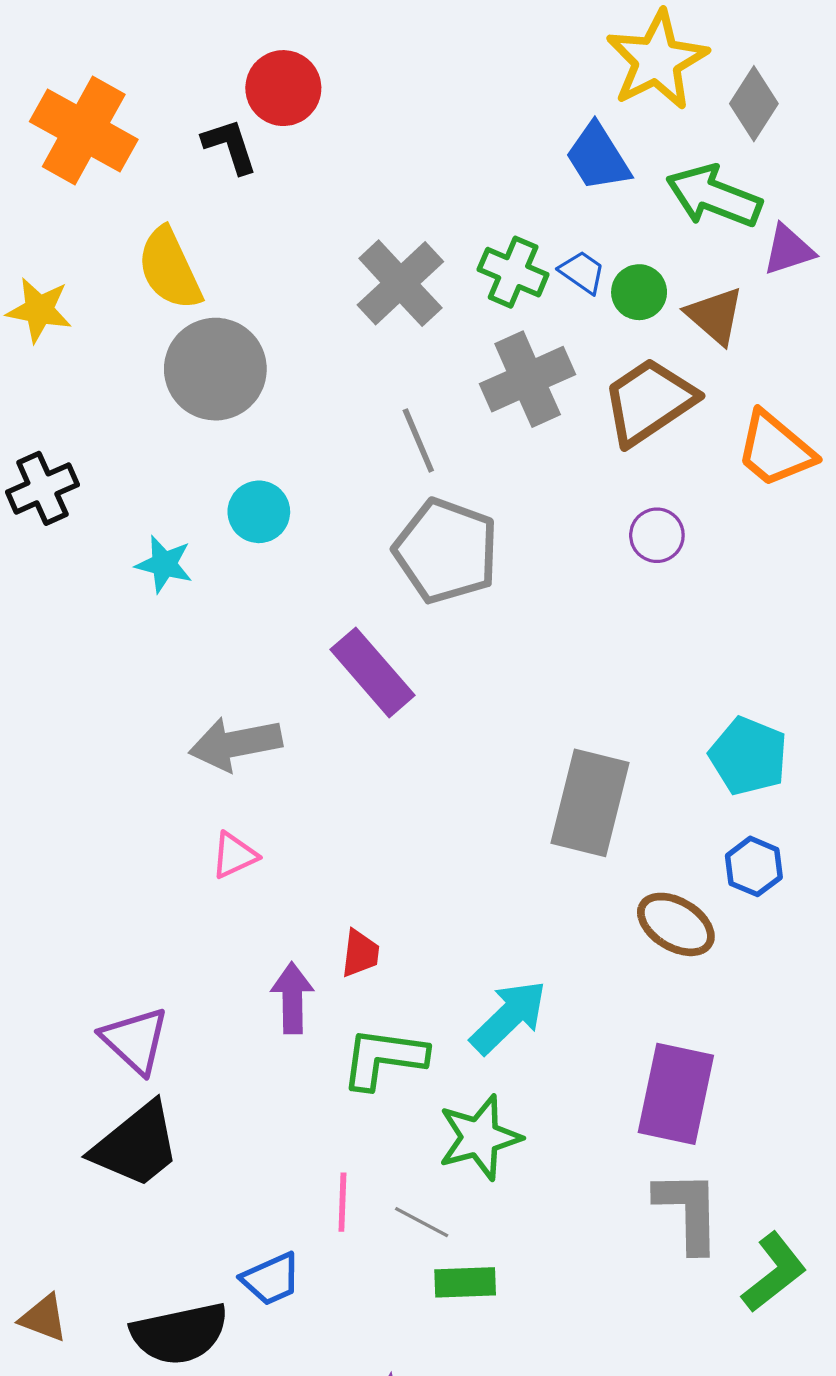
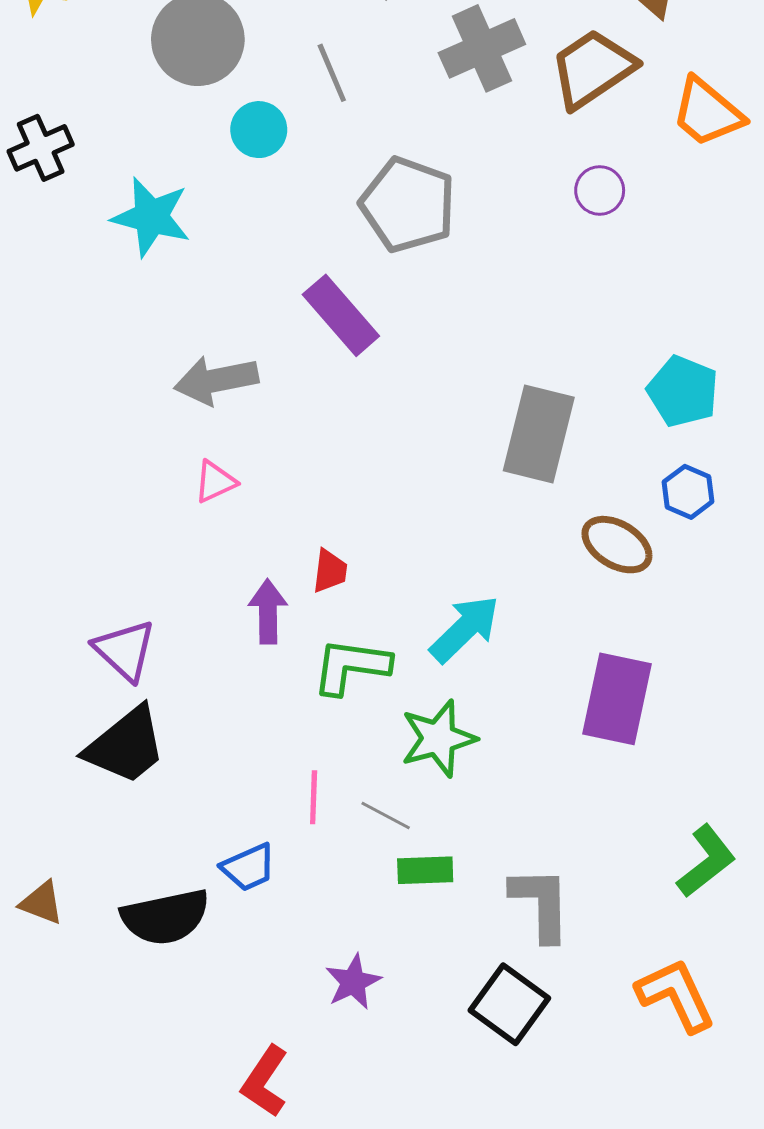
gray line: (418, 440) -> (332, 73), moved
cyan circle: (259, 512) -> (259, 130), moved
cyan star: (164, 564) -> (151, 217), size x1.5
gray L-shape: (688, 1211) -> (541, 904), moved

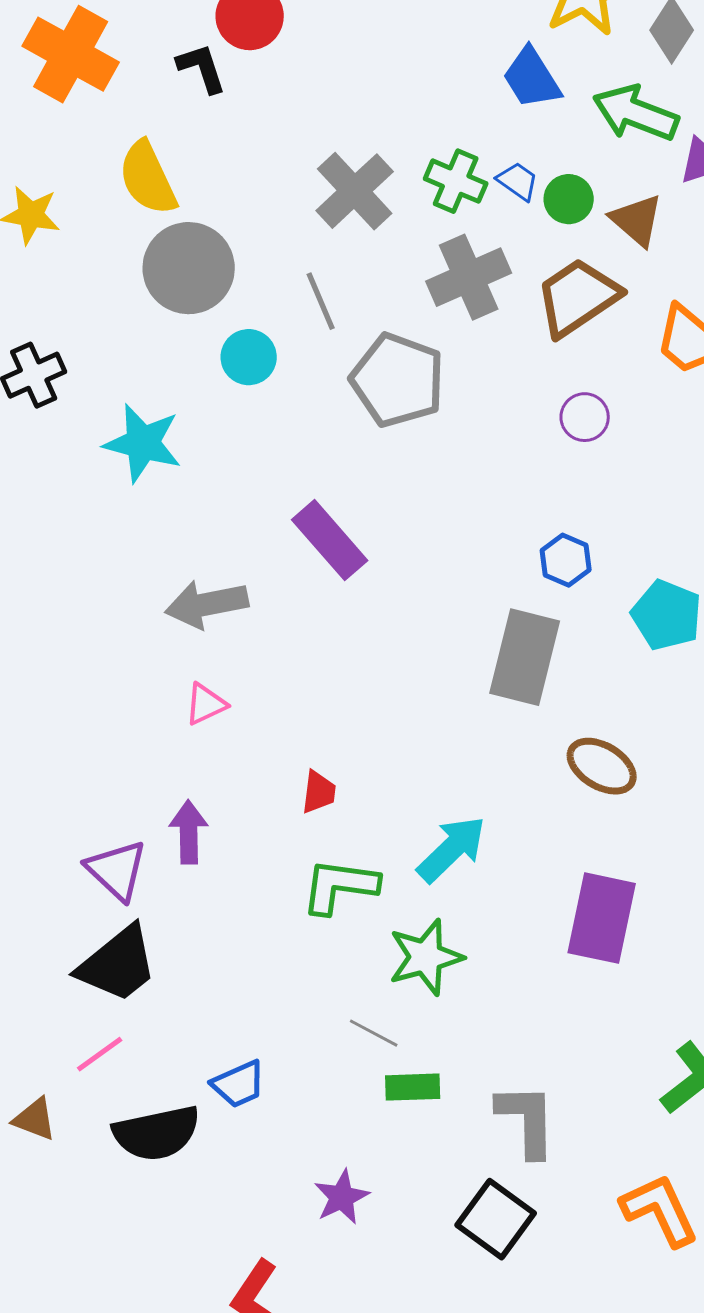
gray pentagon: (408, 205) -> (398, 380), moved
blue hexagon: (688, 492) -> (566, 560), moved
purple arrow: (268, 612) -> (189, 832), moved
pink line: (314, 797) -> (100, 1054), moved, turned 52

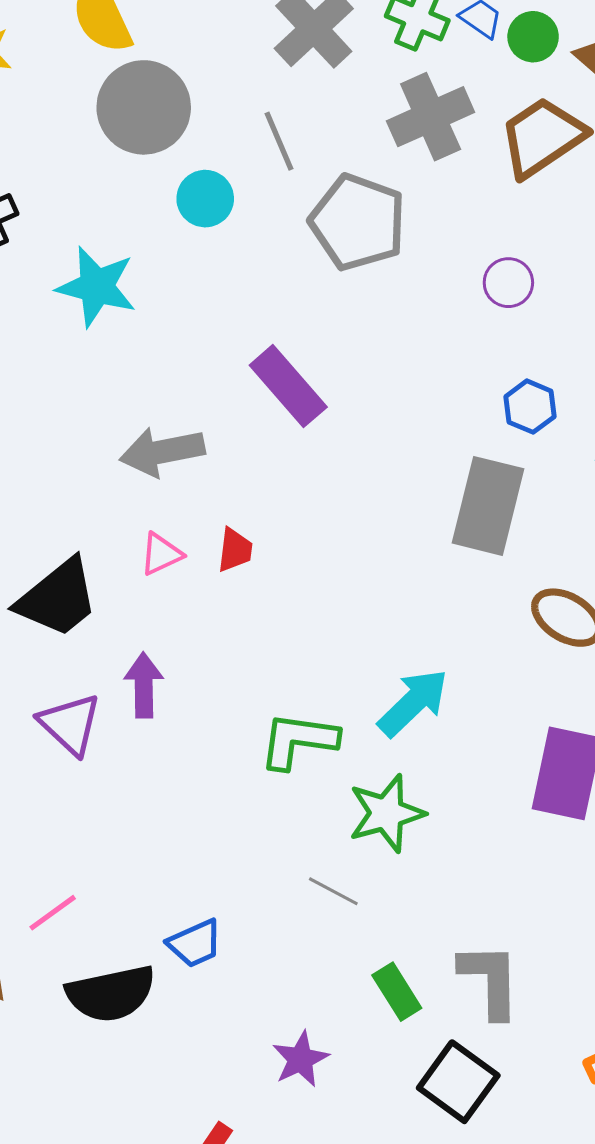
purple circle: (585, 417) -> (508, 283), moved
red trapezoid: (319, 792) -> (235, 550), moved
black trapezoid: (118, 964) -> (58, 598), moved
green rectangle: (413, 1087) -> (397, 992), moved, turned 60

